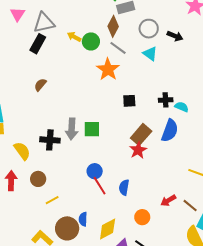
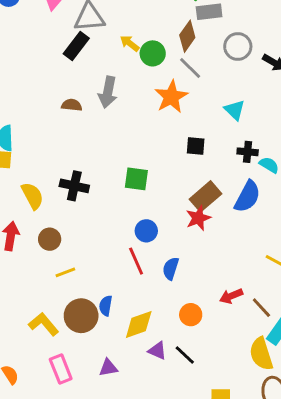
cyan triangle: (150, 54) -> (235, 110), moved
brown semicircle: (40, 85) -> (72, 105), turned 48
gray arrow: (72, 129) -> (108, 92), moved
blue circle: (95, 171) -> (146, 231), moved

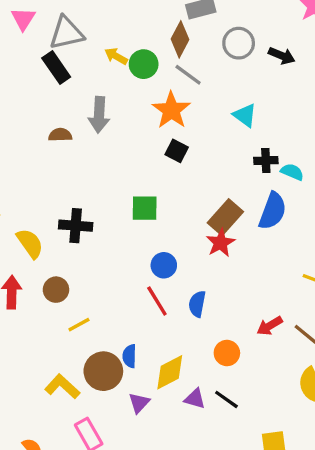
black rectangle: (76, 46) -> (56, 67), turned -64
black square: (196, 146) -> (177, 151), moved, turned 30
purple triangle: (108, 368) -> (139, 403), moved, turned -30

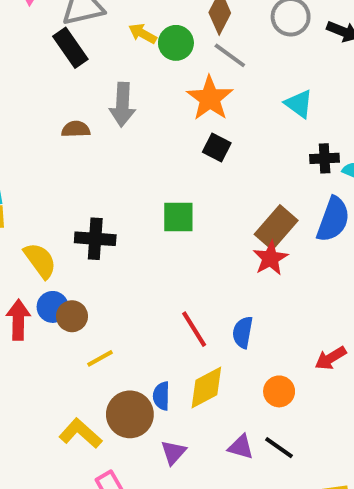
blue circle: (164, 265) -> (53, 307), moved
yellow diamond: (170, 372) -> (206, 388), moved

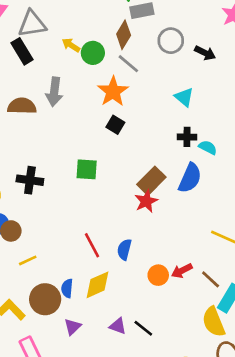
cyan triangle: (299, 104) -> (184, 97), moved
brown semicircle: (76, 129) -> (22, 106), size x1.5
orange circle: (279, 391) -> (158, 275), moved

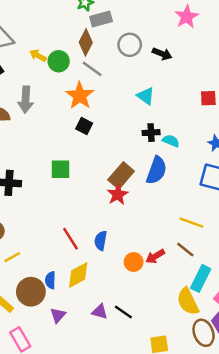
brown line: (211, 279) -> (185, 250), moved

